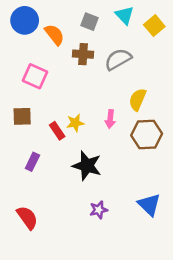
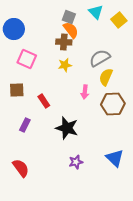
blue circle: (25, 20) -> (14, 29), moved
orange semicircle: (54, 35) -> (71, 30), moved
gray semicircle: (118, 59) -> (100, 58), moved
yellow star: (75, 123) -> (65, 65), moved

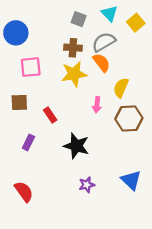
orange semicircle: (71, 30) -> (101, 63), moved
gray semicircle: (100, 58) -> (104, 42), moved
pink square: (27, 59) -> (31, 67), turned -30
yellow star: (65, 65) -> (74, 74), size x1.6

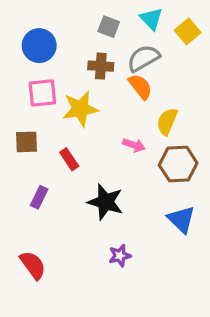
blue circle: (16, 33) -> (39, 46), moved
yellow star: (74, 74) -> (80, 109), moved
pink arrow: (97, 105) -> (134, 145), turned -77
blue triangle: (131, 180) -> (181, 219), moved

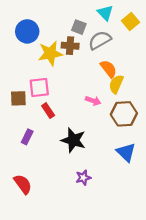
gray square: (109, 27) -> (79, 27), moved
orange semicircle: (140, 87) -> (109, 69), moved
pink square: (42, 93) -> (39, 87), moved
yellow star: (80, 109) -> (50, 53), moved

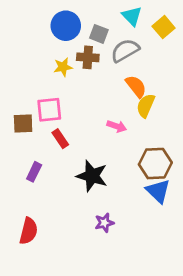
blue circle: (27, 31) -> (66, 26), moved
yellow star: (50, 53) -> (63, 67), size x0.6
brown hexagon: (124, 114) -> (155, 163), moved
red semicircle: (23, 184) -> (29, 231), turned 50

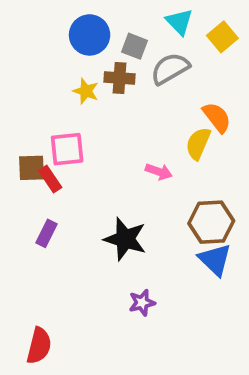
yellow star: (63, 67) -> (86, 91), turned 30
orange semicircle: (136, 86) -> (217, 117), moved
red rectangle: (60, 139) -> (50, 179), moved
red semicircle: (29, 231) -> (39, 346), moved

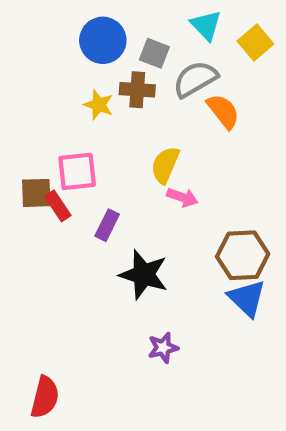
orange semicircle: (217, 117) -> (223, 111), moved
yellow semicircle: (198, 144) -> (165, 165), moved
purple rectangle: (46, 233) -> (107, 225), moved

